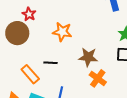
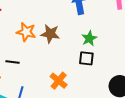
brown star: (88, 57) -> (50, 34), moved

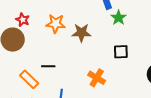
orange star: (26, 32) -> (56, 24), moved
green star: (89, 38) -> (119, 18), moved

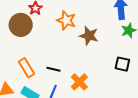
black line: (48, 66) -> (53, 69), moved
orange cross: (97, 78) -> (79, 82), moved

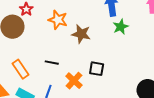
black square: (122, 64) -> (97, 69), moved
black line: (53, 69) -> (52, 63), moved

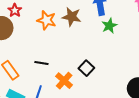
brown star: (81, 34) -> (72, 17), moved
black square: (97, 69) -> (86, 68), turned 35

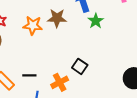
black line: (41, 63) -> (29, 75), moved
orange cross: (64, 81) -> (60, 82), turned 30

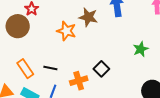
green star: (96, 21) -> (141, 49), moved
orange star: (33, 25) -> (66, 31), moved

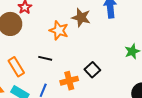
black line: (50, 68) -> (45, 58), moved

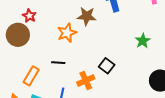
orange star: (59, 30) -> (67, 33), turned -30
orange rectangle: (16, 67) -> (31, 76), turned 72

